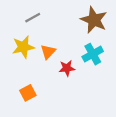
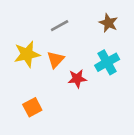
gray line: (33, 18) -> (60, 26), moved
brown star: (94, 20) -> (108, 23), size x0.6

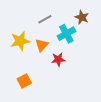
cyan cross: (107, 62) -> (66, 34), moved

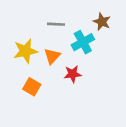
gray line: (45, 19) -> (56, 24), turned 32
orange square: (24, 81) -> (32, 87), moved, turned -32

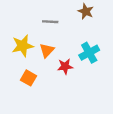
brown star: (102, 22) -> (86, 11), moved
cyan cross: (83, 42) -> (89, 53), moved

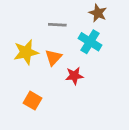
cyan cross: (89, 53) -> (90, 42), moved, turned -30
orange square: (28, 78) -> (32, 101), moved

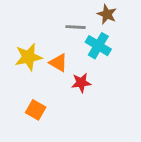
gray line: (57, 25) -> (75, 27), moved
orange triangle: (53, 57) -> (58, 63), turned -42

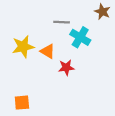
brown star: (107, 14) -> (102, 12), moved
orange square: (36, 110) -> (22, 103), moved, turned -35

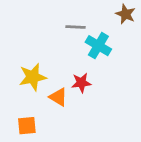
yellow star: (23, 47) -> (33, 77), moved
orange triangle: (48, 51) -> (58, 97), moved

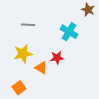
gray line: (76, 27) -> (28, 25), moved
orange square: (27, 126) -> (19, 88), turned -32

